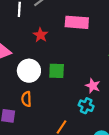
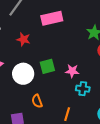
pink star: (93, 86) -> (72, 71), moved
orange semicircle: (26, 99) -> (37, 101), moved

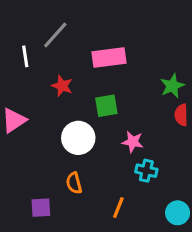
green square: (47, 66) -> (106, 106), moved
white circle: (23, 74) -> (78, 138), moved

